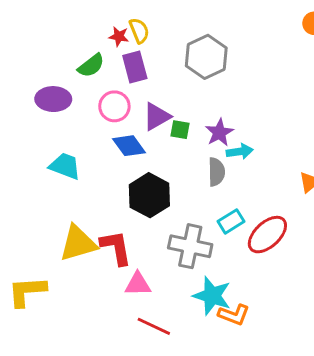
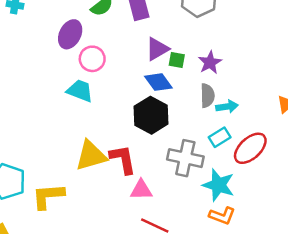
purple ellipse: (53, 99) -> (70, 34), turned -64
pink circle: (114, 106) -> (92, 59), moved
blue diamond: (129, 146) -> (158, 82), moved
cyan arrow: (240, 152) -> (227, 107), moved
cyan star: (212, 296) -> (218, 185), moved

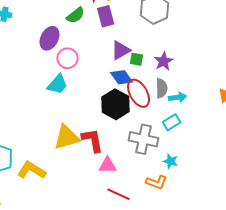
cyan trapezoid: (80, 91) -> (58, 84), turned 110
red ellipse: (250, 148) -> (139, 93), moved, turned -76
cyan star: (218, 185) -> (171, 161), size x0.6
yellow L-shape: (48, 196) -> (32, 170), turned 36
orange L-shape: (222, 216) -> (157, 182), moved

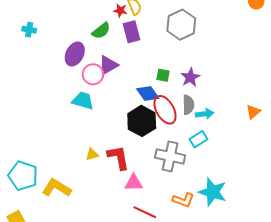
purple triangle: (121, 50) -> (108, 65), moved
cyan trapezoid: (58, 84) -> (83, 101), turned -115
yellow triangle: (67, 137) -> (92, 154), size x0.5
cyan star: (171, 161) -> (213, 192), moved, size x1.8

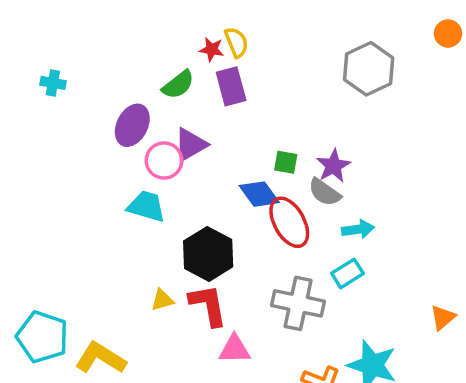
gray hexagon: (181, 25) -> (369, 69), moved
gray semicircle: (188, 105) -> (325, 192), moved, turned 126
orange triangle: (253, 112) -> (443, 317), moved
black hexagon: (142, 121) -> (208, 254), moved

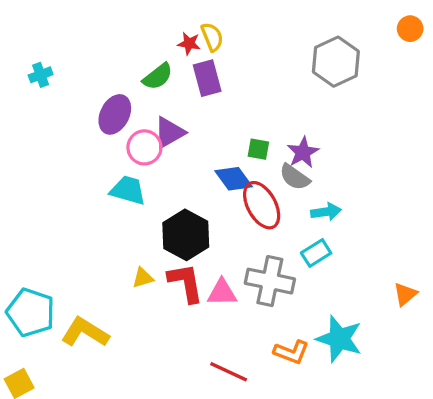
cyan cross: (53, 83) -> (41, 75), turned -30
pink triangle: (235, 349) -> (222, 293), moved

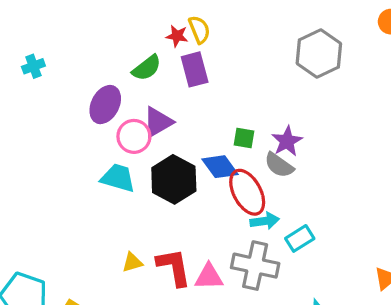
cyan arrow: (326, 212) -> (265, 221), moved
black hexagon: (186, 235) -> (174, 179), moved

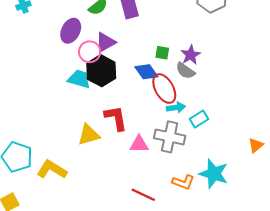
black hexagon: (174, 179) -> (101, 71), moved
yellow triangle: (132, 262) -> (89, 135), size x1.6
red L-shape: (174, 267) -> (116, 118), moved

